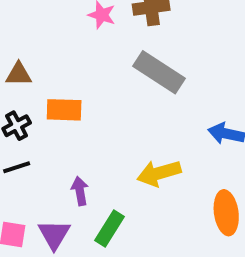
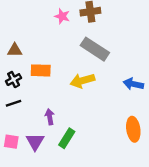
yellow arrow: (159, 173) -> (82, 81), moved

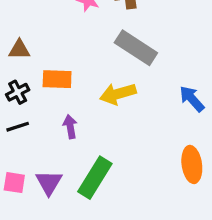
blue arrow: (133, 84) -> (192, 99), turned 36
purple arrow: (50, 117) -> (70, 127), moved
green rectangle: (67, 138) -> (95, 178), size x1.4

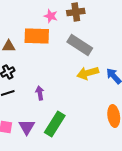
orange rectangle: (57, 79) -> (37, 36), moved, size x1.4
yellow arrow: (118, 94) -> (88, 73), moved

